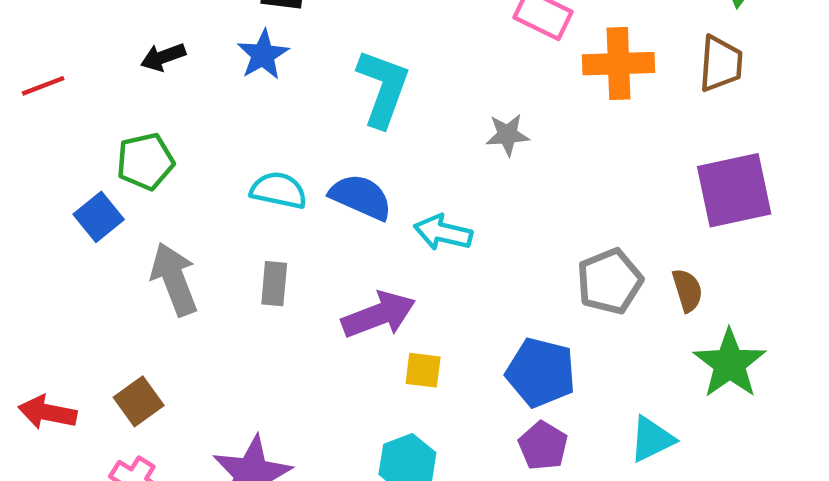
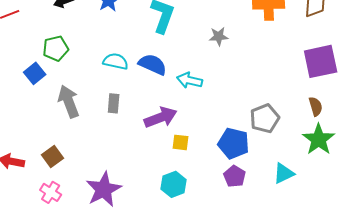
gray pentagon: (610, 281) -> (265, 118), moved
brown semicircle: (687, 290) -> (316, 106), moved

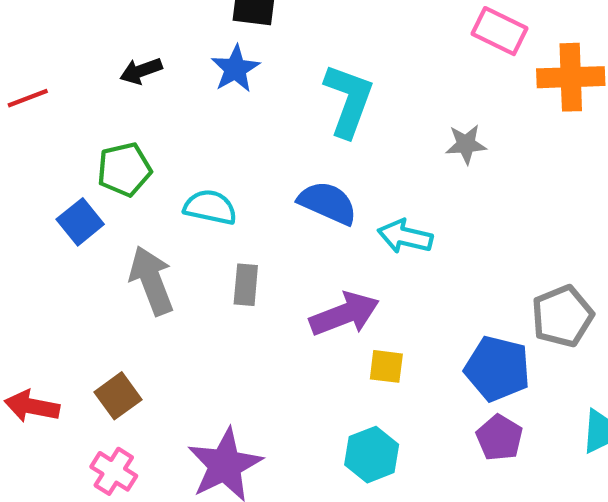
cyan semicircle: (116, 61) -> (210, 207), moved

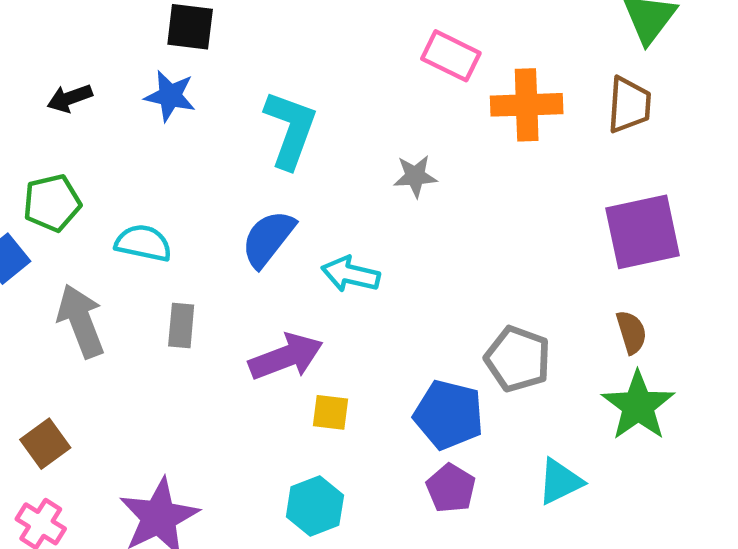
blue star: (235, 69) -> (170, 96), turned -30
blue semicircle: (328, 203) -> (268, 239), turned -76
gray pentagon: (562, 316) -> (518, 359), turned -30

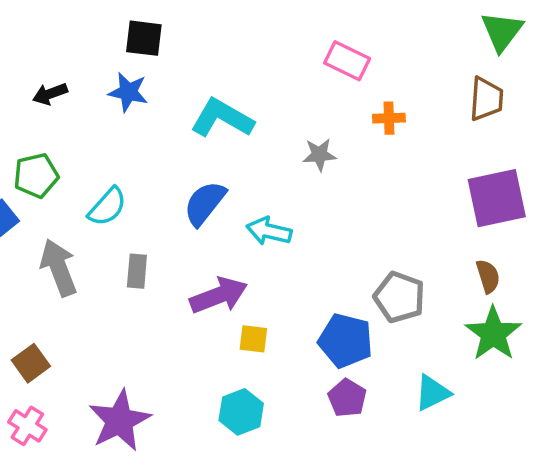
orange cross: (527, 105) -> (389, 118), moved, size x0.6
cyan L-shape: (290, 129) -> (222, 118), turned -80
cyan semicircle: (143, 243) -> (107, 207), turned 120

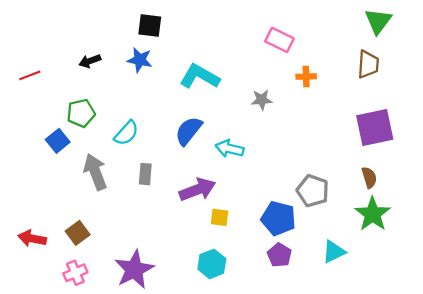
pink cross: (27, 426) -> (75, 273), turned 35

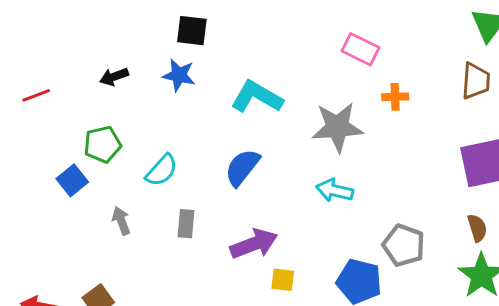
gray star: (262, 100) -> (337, 127), size x1.8
cyan arrow: (230, 149) -> (335, 191), moved
gray arrow: (95, 172) -> (121, 221), size x0.6

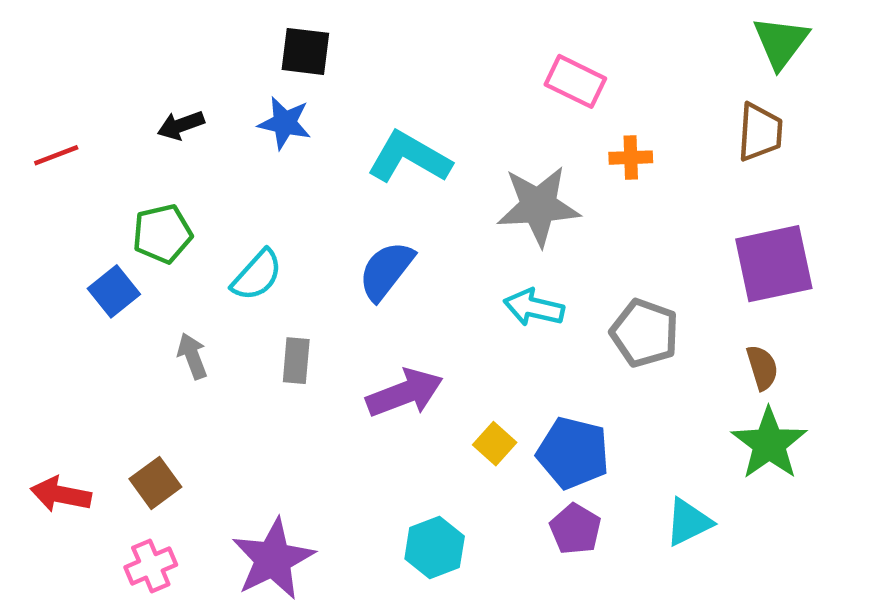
gray pentagon: (404, 245) -> (645, 333), moved
yellow square: (283, 280) -> (495, 444), moved, turned 35

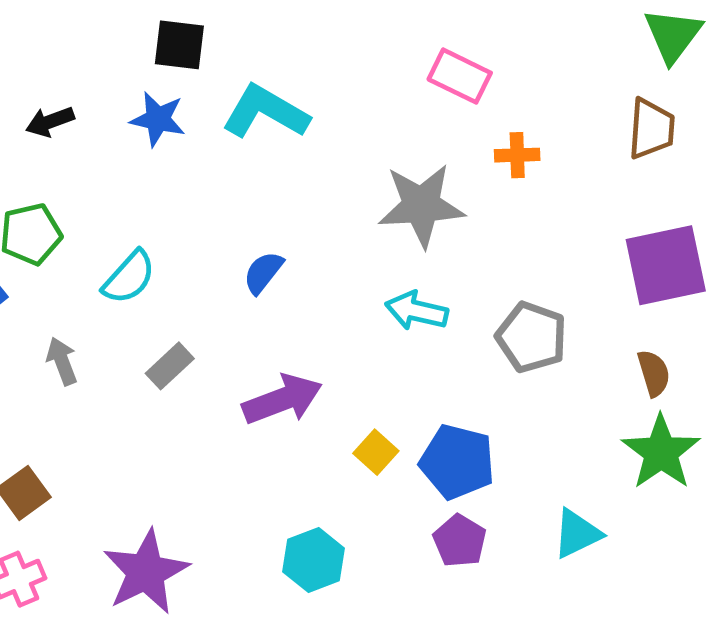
cyan L-shape: (409, 158) -> (266, 112), moved
blue semicircle: (386, 271) -> (263, 272), size x0.7
gray rectangle: (296, 361) -> (170, 366), turned 42

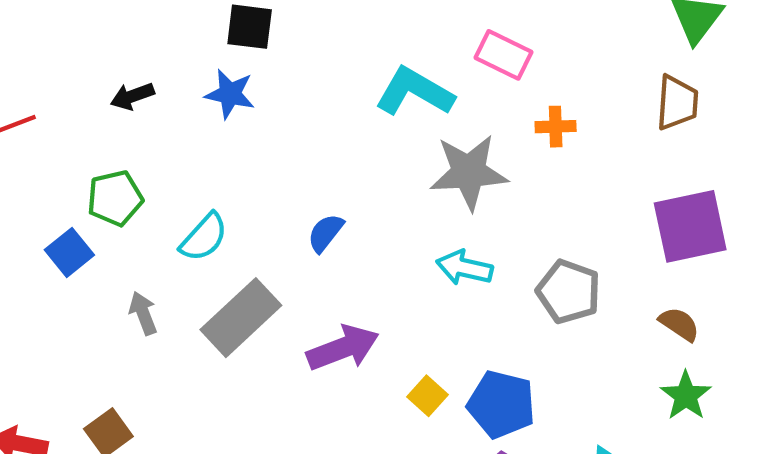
cyan L-shape: (266, 112) -> (414, 92), moved
gray rectangle: (170, 366) -> (241, 318), size x1.8
brown semicircle: (654, 373) -> (679, 324), turned -39
green star: (661, 452) -> (686, 396), size x0.7

